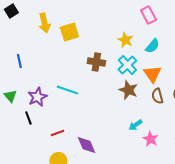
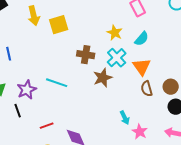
brown star: (128, 90) -> (103, 78), moved, turned 30
cyan arrow: (135, 125) -> (125, 118), turned -80

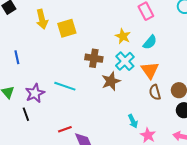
red line: (47, 126) -> (65, 129), moved

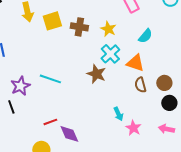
cyan semicircle: (150, 42) -> (145, 36), moved
brown cross: (94, 58) -> (79, 27), moved
orange triangle: (150, 70) -> (135, 63), turned -36
brown star: (111, 81) -> (96, 74), turned -30

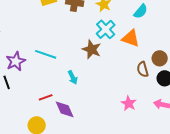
brown semicircle: (140, 85) -> (143, 69), moved
cyan arrow: (118, 114) -> (73, 77), moved

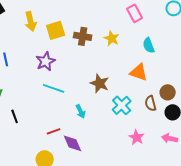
cyan semicircle: (141, 11) -> (149, 45), turned 119
cyan cross: (106, 29) -> (122, 105), moved
purple star: (16, 61) -> (46, 61), moved

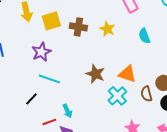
orange triangle: (139, 72) -> (127, 74), moved
cyan arrow: (81, 111) -> (67, 111), moved
black line: (15, 116) -> (31, 99), moved, turned 64

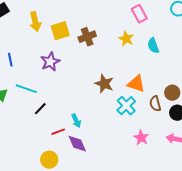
brown cross: (78, 27) -> (87, 37), turned -30
yellow star: (107, 29) -> (126, 39), moved
cyan line: (49, 79) -> (26, 89), moved

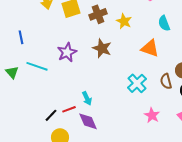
yellow star: (126, 39) -> (124, 21), moved
purple star: (50, 62) -> (67, 52), moved
brown star: (104, 84) -> (102, 48), moved
orange triangle: (136, 84) -> (150, 48), moved
black line: (40, 109) -> (51, 115), moved

